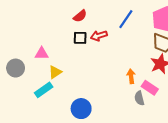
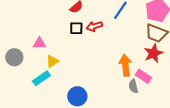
orange arrow: (131, 76) -> (125, 65), size x1.5

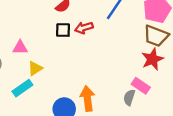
orange arrow: (125, 65) -> (87, 99), moved
gray semicircle: (133, 86) -> (129, 97), turned 32

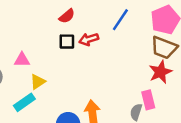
pink rectangle: (141, 86) -> (148, 100), turned 42

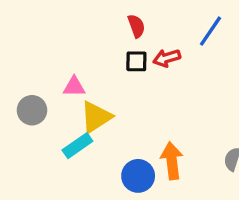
red semicircle: (67, 16) -> (136, 26), turned -70
yellow triangle: (38, 82) -> (96, 117), size x1.5

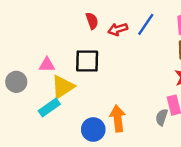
red arrow: (167, 58) -> (118, 29), moved
black square: (136, 61) -> (87, 61), moved, size x1.5

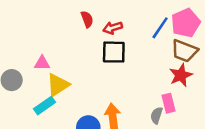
blue line: (146, 24) -> (160, 28), moved
black square: (87, 61) -> (114, 52), moved

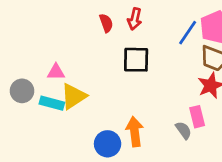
red arrow: (113, 28) -> (135, 19), moved, turned -60
cyan rectangle: (45, 106) -> (52, 103), moved, turned 50
gray semicircle: (156, 115) -> (184, 130), turned 126

